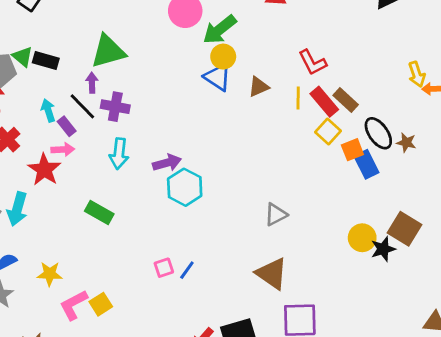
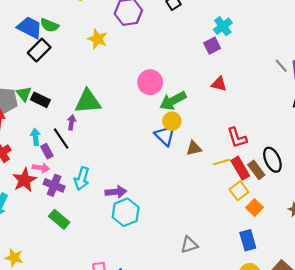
yellow line: (298, 98) -> (222, 162), turned 63
purple cross: (115, 107) -> (54, 185), moved
black ellipse: (378, 133) -> (272, 160), moved
orange square: (352, 150) -> (254, 207), turned -35
blue rectangle: (366, 164) -> (248, 240), moved

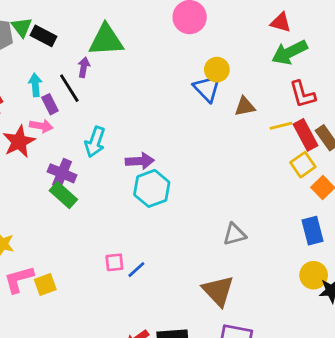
green arrow: (173, 101) -> (290, 52), moved
purple cross: (54, 185) -> (62, 173), moved

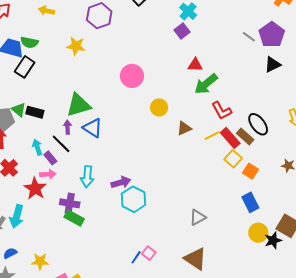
blue triangle: (207, 88) -> (93, 128), moved
pink square: (114, 262) -> (149, 253), moved, turned -32

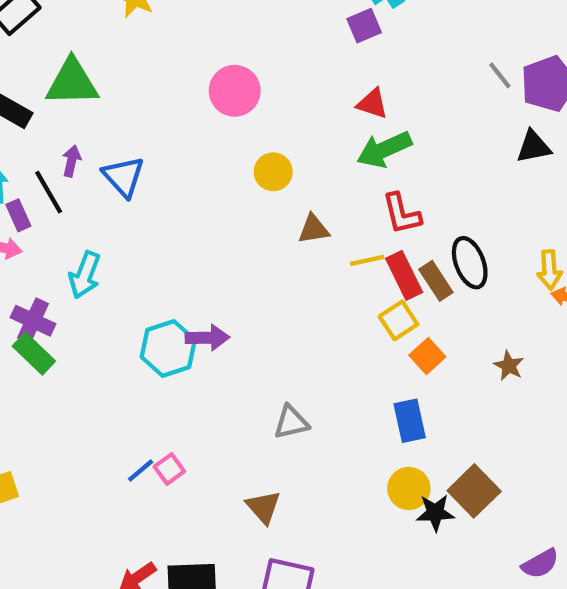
green triangle: (78, 105) -> (72, 82), moved
purple arrow: (121, 182) -> (207, 338), moved
brown triangle: (195, 259) -> (263, 507), size x0.7

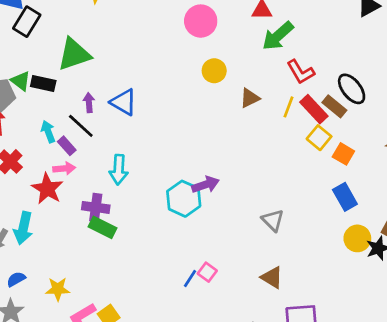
pink circle: (235, 91) -> (201, 21), moved
yellow line: (367, 260) -> (289, 107), turned -40
gray triangle: (291, 422) -> (273, 220), turned -45

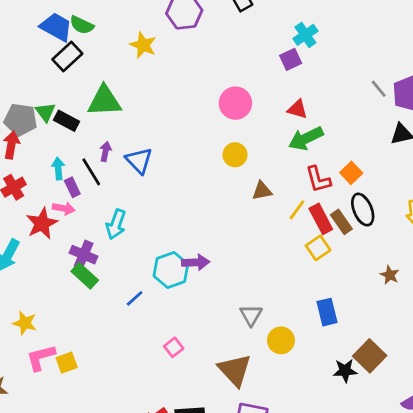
orange square: (343, 154) -> (351, 173), moved
yellow circle: (357, 238) -> (281, 340), moved
brown triangle: (272, 278) -> (235, 370), size x1.5
blue line: (190, 279) -> (135, 298), moved

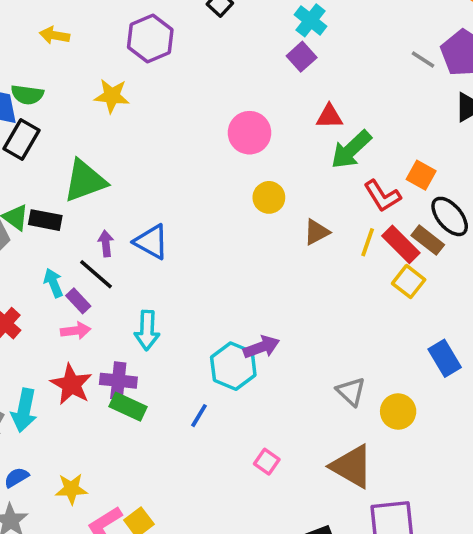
red star: (42, 223) -> (71, 384), moved

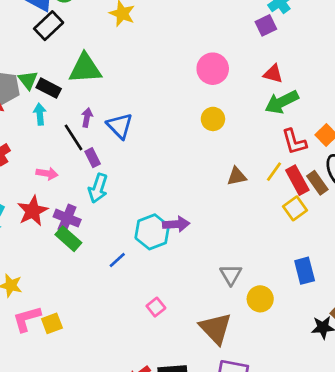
brown triangle: (317, 232) -> (237, 176), moved
cyan arrow: (53, 283) -> (40, 114), moved
purple rectangle: (78, 301) -> (93, 158), moved

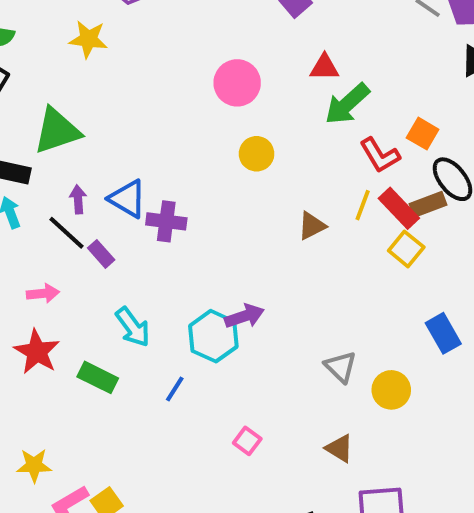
brown rectangle: (317, 183) -> (428, 204), turned -60
cyan arrow: (98, 188) -> (133, 327), moved, turned -40
purple cross: (67, 218) -> (166, 221), moved
brown triangle: (216, 328) -> (340, 448), size x0.6

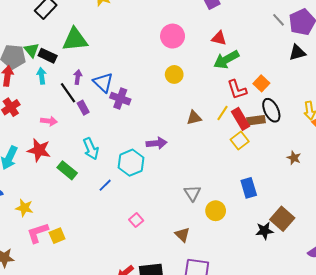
purple arrow: (244, 316) -> (157, 143), moved
red star: (37, 352) -> (39, 150), turned -30

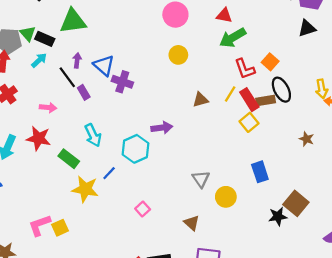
cyan arrow: (42, 76) -> (39, 60), turned 56
yellow star: (24, 208) -> (85, 189), moved, size x1.4

